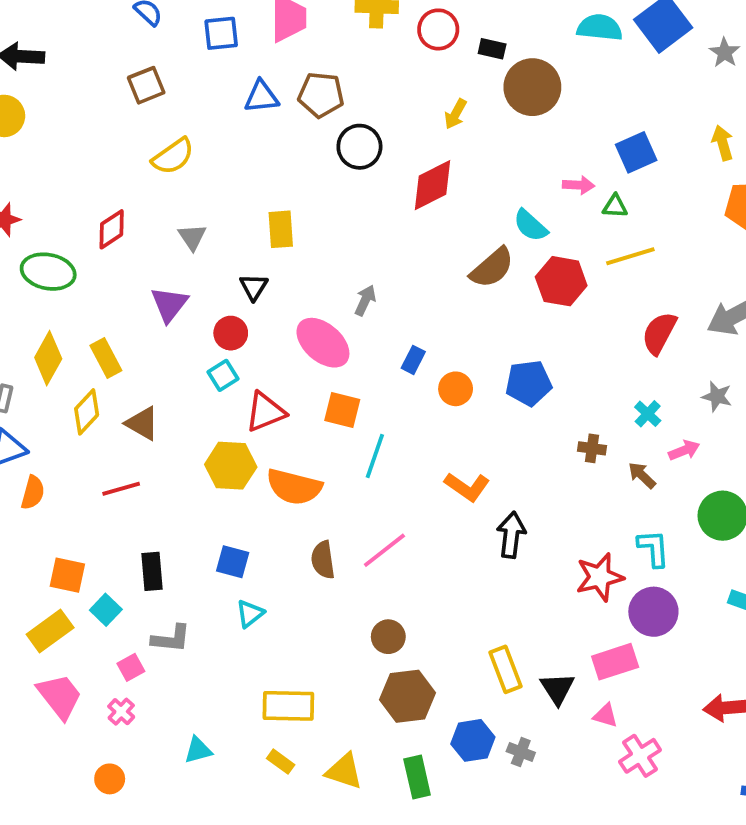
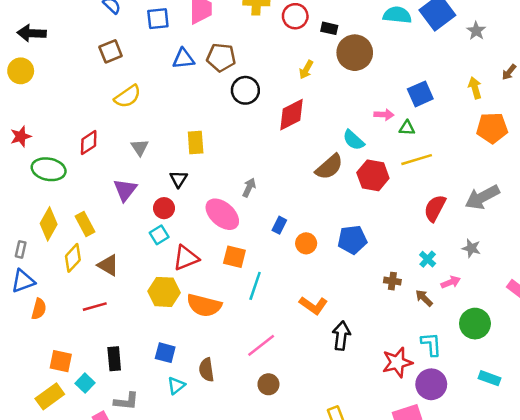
brown semicircle: (323, 560) -> (207, 370), moved
brown circle: (388, 637) -> (268, 384), moved

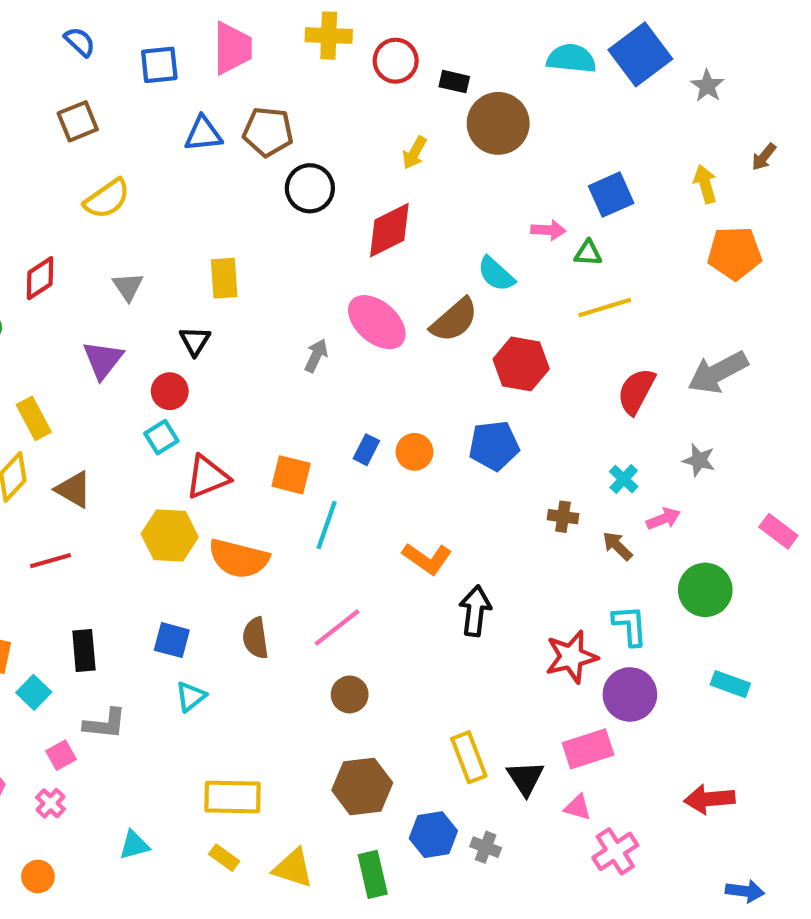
red hexagon: (373, 175) -> (521, 364), moved
pink ellipse: (222, 214) -> (377, 322), moved
blue rectangle: (279, 225) -> (366, 450), moved
brown semicircle: (207, 370) -> (255, 638), moved

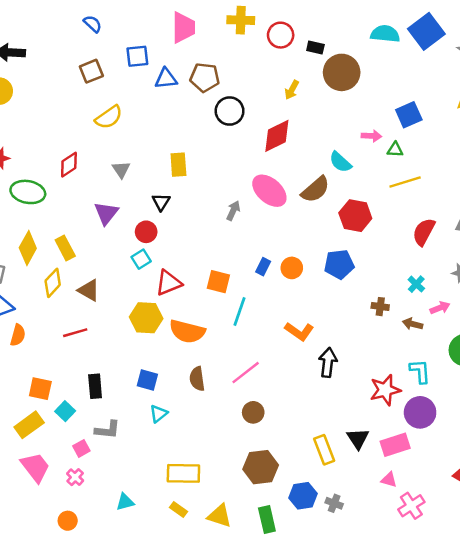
blue square: (159, 65) -> (137, 56), moved
brown arrow: (617, 546) -> (413, 324), turned -30
black triangle: (525, 778) -> (358, 439), moved

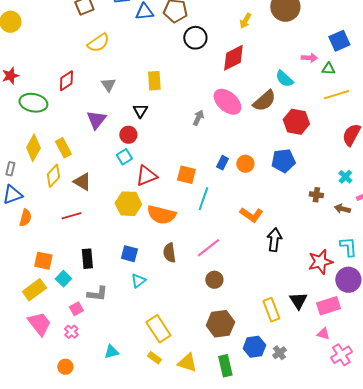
yellow rectangle: (183, 473) -> (158, 329), turned 56
gray cross: (334, 503) -> (279, 353), turned 32

